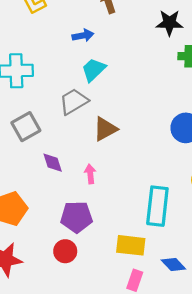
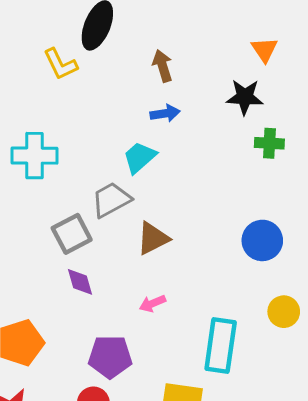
blue arrow: (83, 35) -> (165, 113), moved
gray square: (26, 127) -> (72, 234), moved
pink arrow: (90, 174) -> (152, 303), moved, turned -108

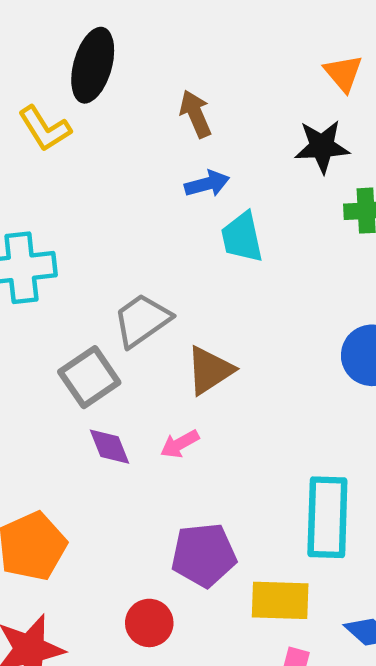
cyan trapezoid: (140, 157) -> (242, 237), moved, turned -54
pink arrow: (152, 303) -> (180, 444), moved
purple pentagon: (110, 357) -> (204, 555), moved

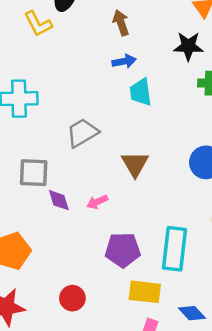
brown triangle: (210, 370) -> (135, 164), moved, turned -32
gray square: (89, 377) -> (34, 173), moved, turned 32
purple pentagon: (204, 555) -> (123, 250), moved

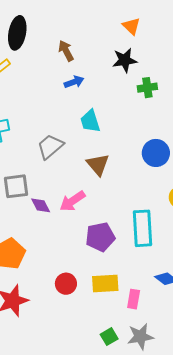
cyan trapezoid: (141, 92) -> (90, 121), moved
pink arrow: (97, 202) -> (72, 201), size x1.5
yellow rectangle: (145, 292) -> (105, 284), moved

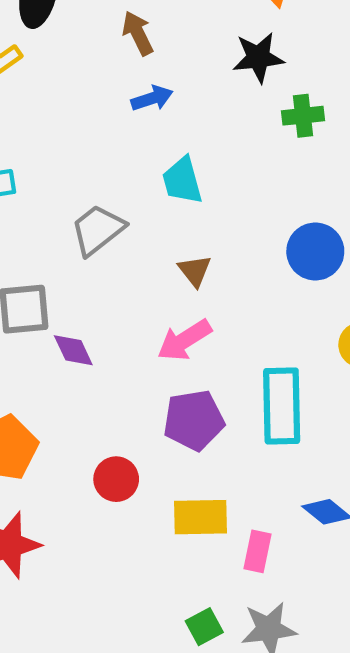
brown triangle: (98, 165) -> (195, 271), size x0.7
pink arrow: (72, 201) -> (184, 340), moved
red circle: (66, 284) -> (116, 479), moved

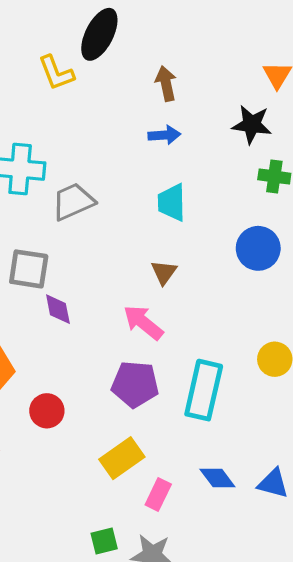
gray trapezoid: (98, 230) -> (73, 202), moved
blue circle: (315, 251) -> (258, 248), moved
pink arrow: (184, 340) -> (143, 322), turned 57
red circle: (116, 479) -> (47, 411), moved
yellow rectangle: (201, 517) -> (122, 458), turned -48

